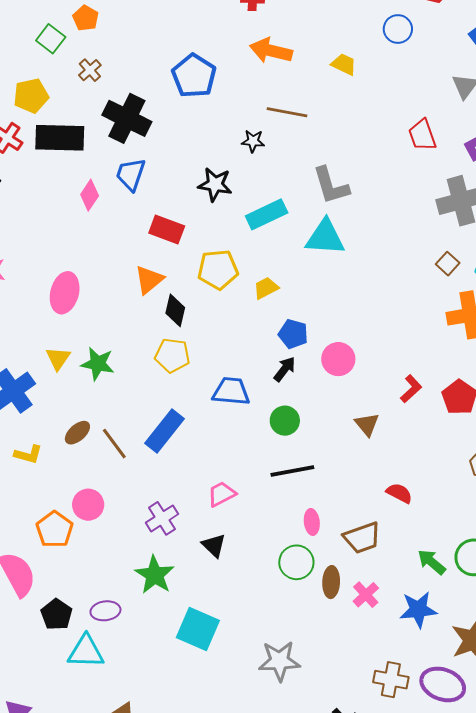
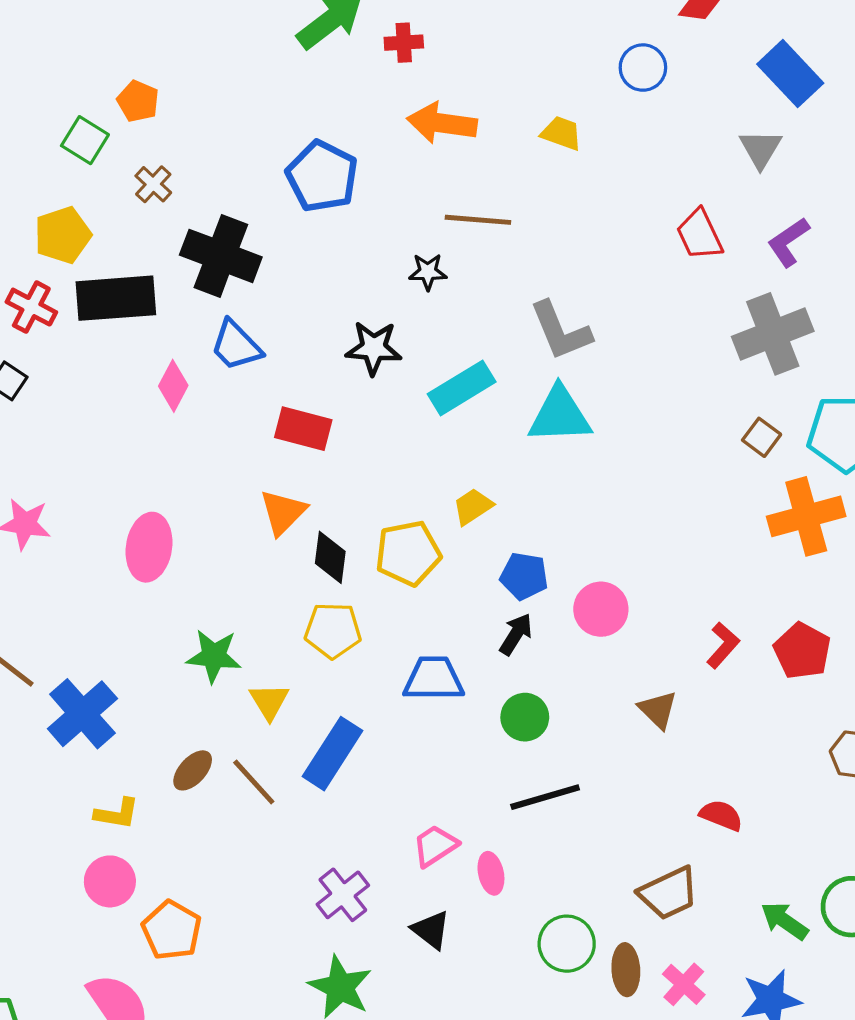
blue trapezoid: (131, 174) -> (236, 346), turned -57
yellow pentagon: (218, 270) -> (408, 553), moved
yellow triangle: (58, 358) -> (269, 701), moved
pink circle: (88, 505) -> (110, 881), moved
pink ellipse: (312, 522) -> (491, 873), moved

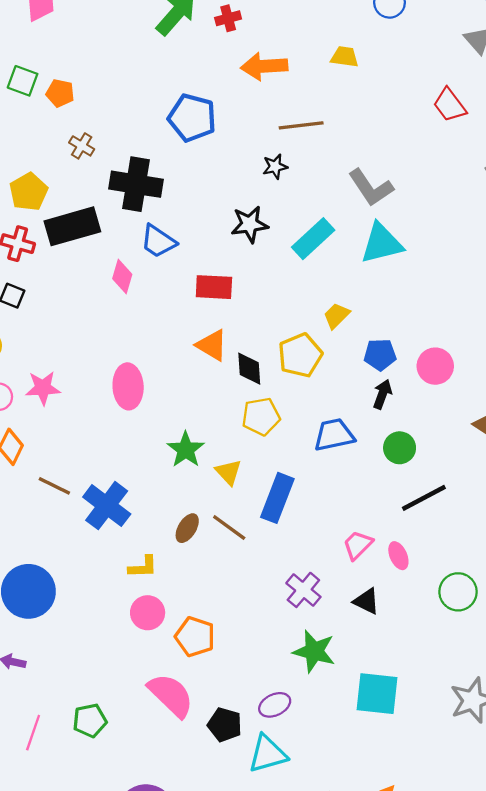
green square: (85, 140) -> (23, 81), moved
orange triangle: (283, 512) -> (212, 345), turned -32
green star: (214, 656) -> (186, 450), turned -30

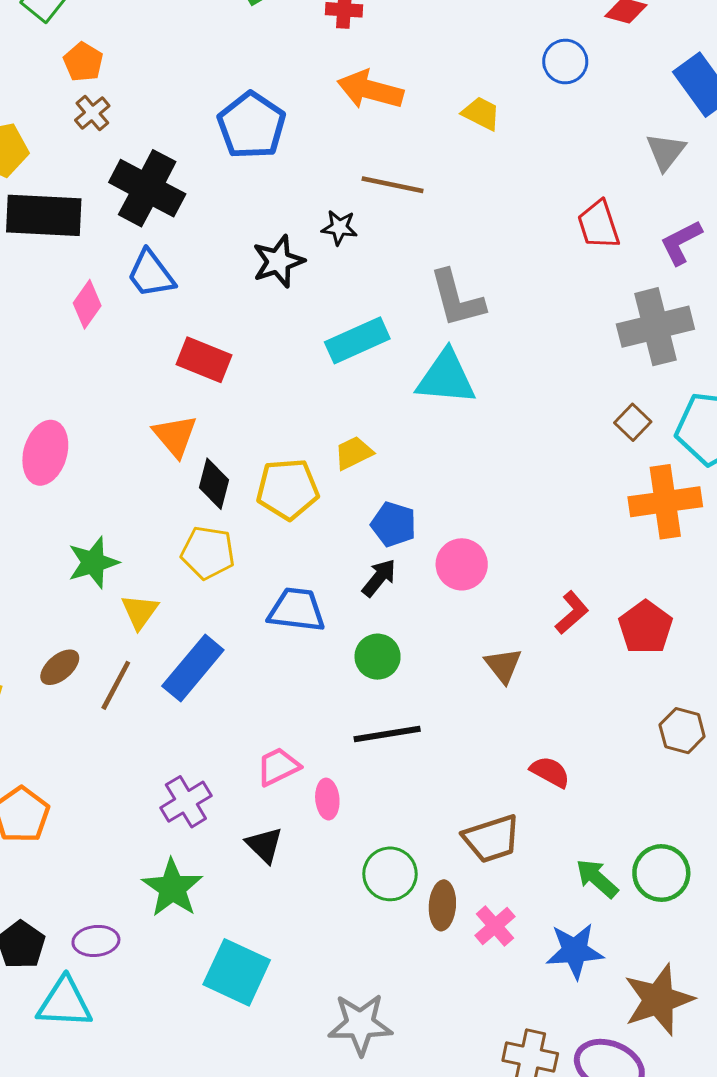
orange pentagon: (60, 93) -> (83, 62), moved
black star: (250, 224) -> (278, 261), moved, turned -30
brown line: (229, 527) -> (116, 685), turned 63

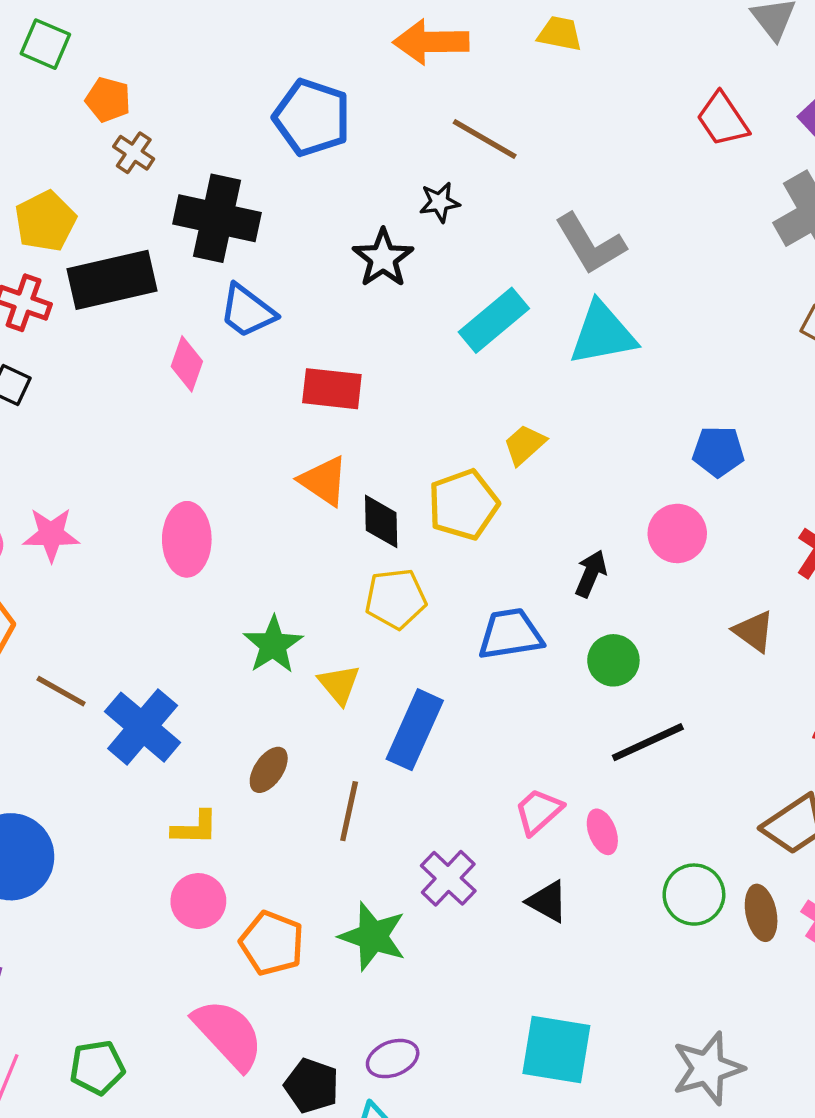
brown line: (393, 185) -> (485, 139), turned 34
blue pentagon: (394, 524) -> (718, 451), moved
brown line: (116, 685) -> (349, 811), moved
green star: (172, 888) -> (373, 936), moved

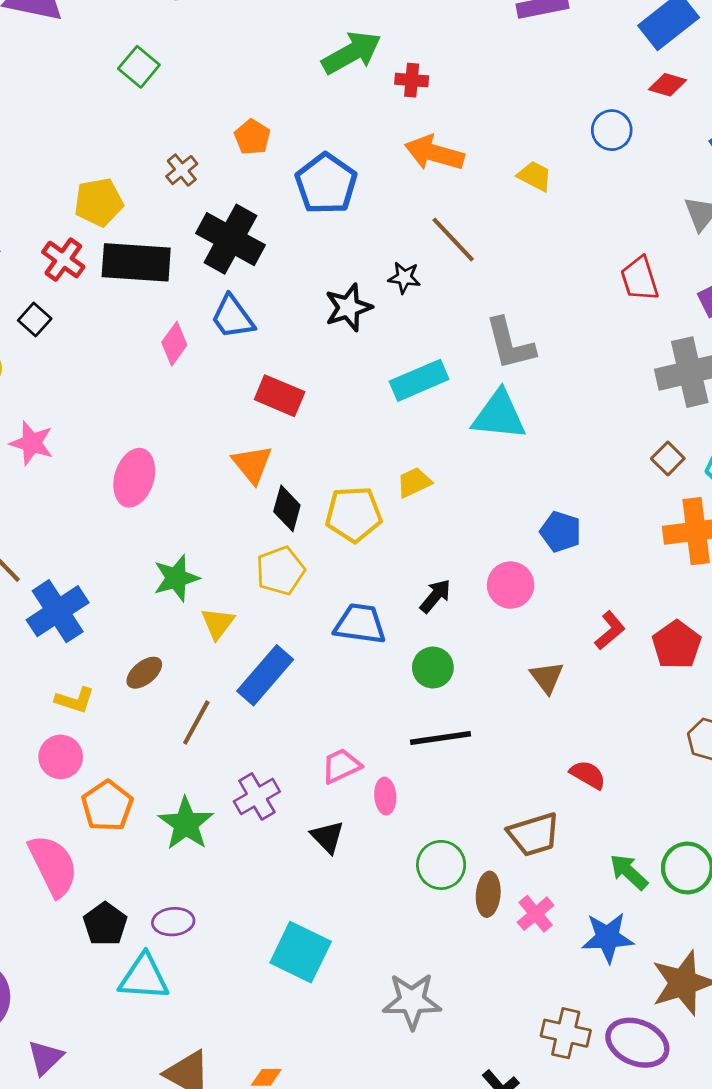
orange pentagon: (108, 100) -> (252, 137), moved
yellow pentagon: (396, 599) -> (280, 571), turned -30

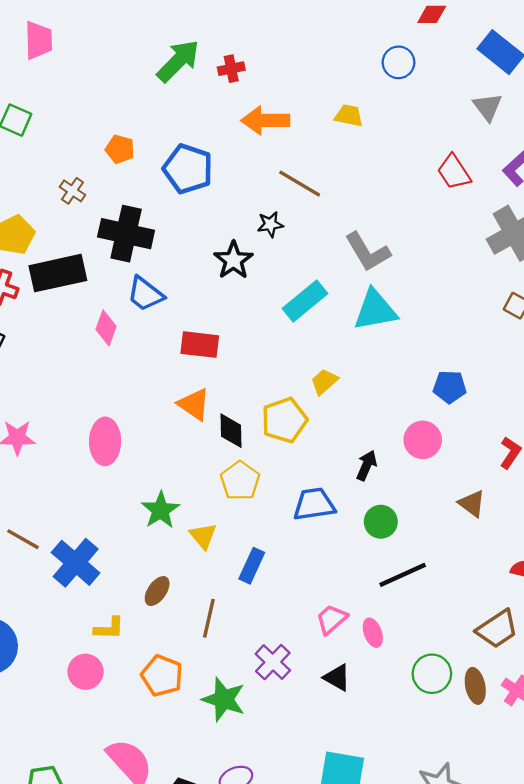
blue rectangle: (265, 675) -> (252, 566), size x0.7
pink circle: (61, 757) -> (86, 672), moved
orange pentagon: (107, 806) -> (162, 676), moved

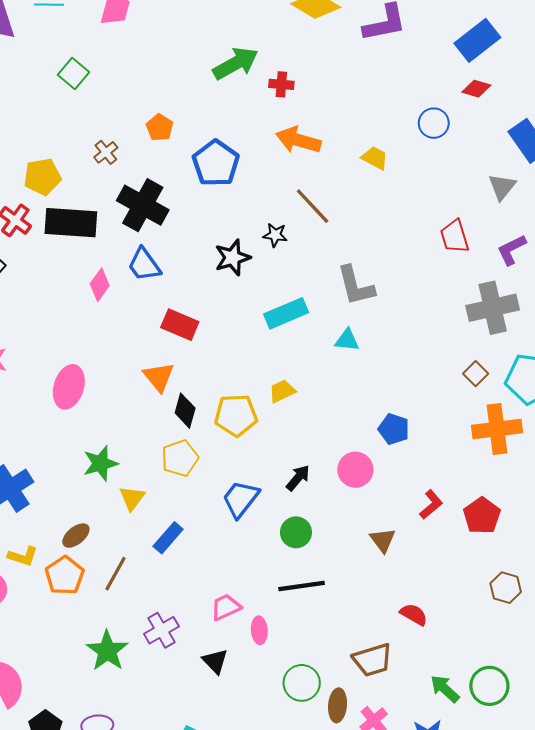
cyan triangle: (375, 310) -> (347, 340), size x0.6
blue trapezoid: (314, 504) -> (241, 499), turned -60
orange pentagon: (162, 676) -> (65, 575), moved

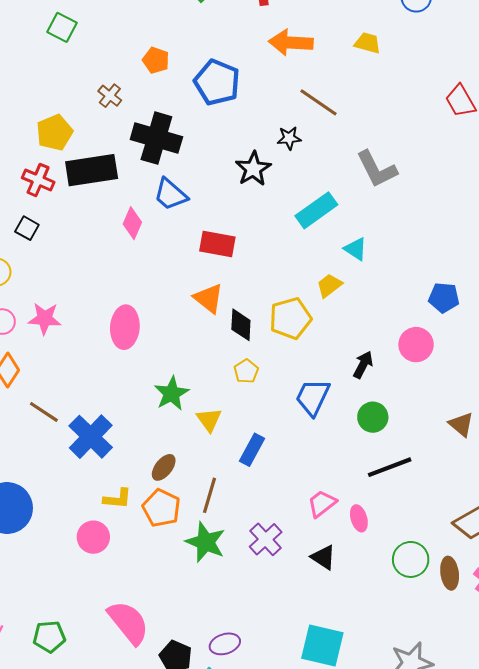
cyan triangle: (347, 340) -> (356, 249), moved, turned 40
yellow pentagon: (180, 458) -> (246, 371), size x0.7
brown triangle: (383, 540) -> (461, 424), moved
green star: (107, 651) -> (206, 542), moved

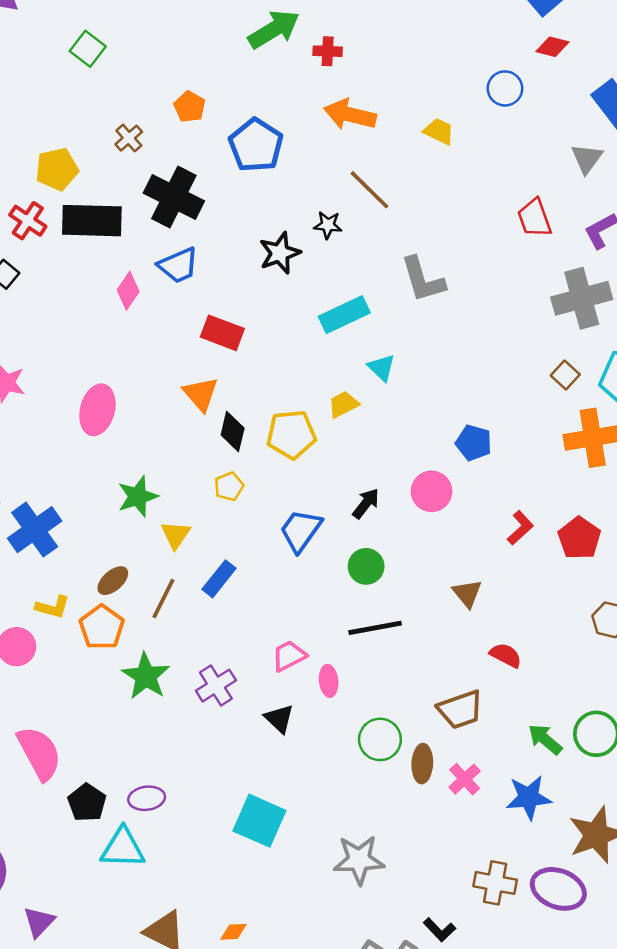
blue trapezoid: (170, 194) -> (178, 265), turned -75
brown line: (210, 495) -> (163, 598), moved

